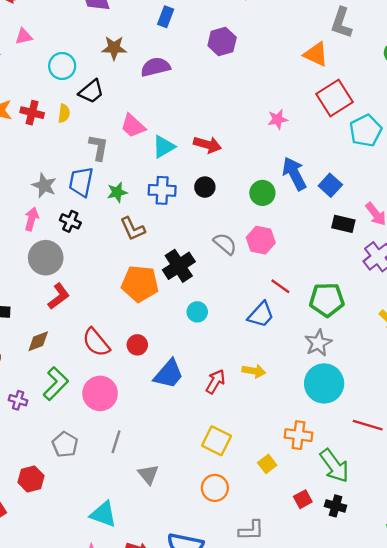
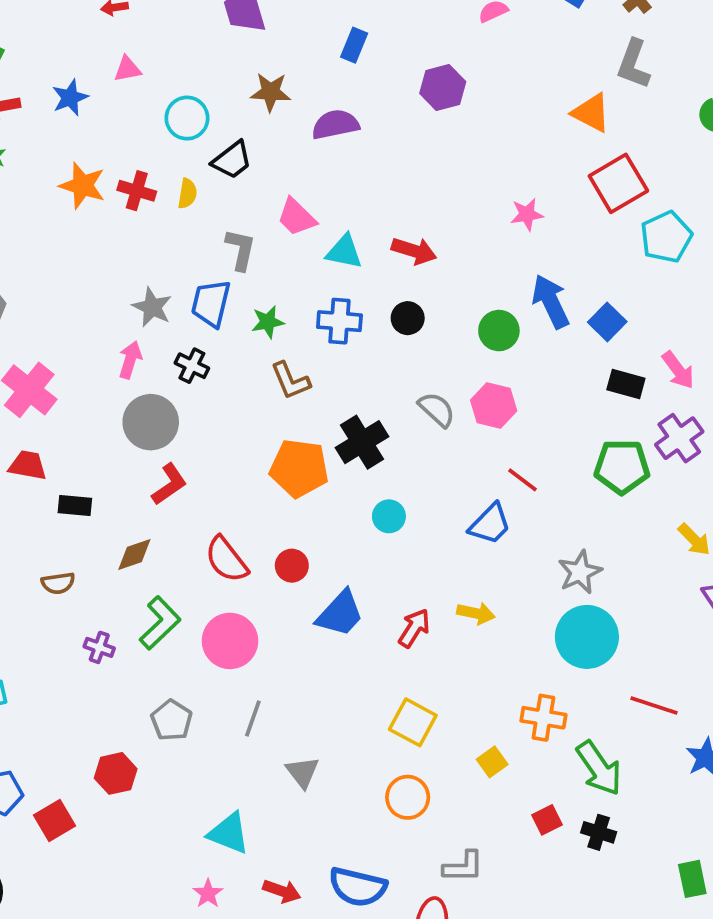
cyan triangle: (164, 147) -> (344, 252), turned 40
green pentagon: (327, 300) -> (622, 467), moved

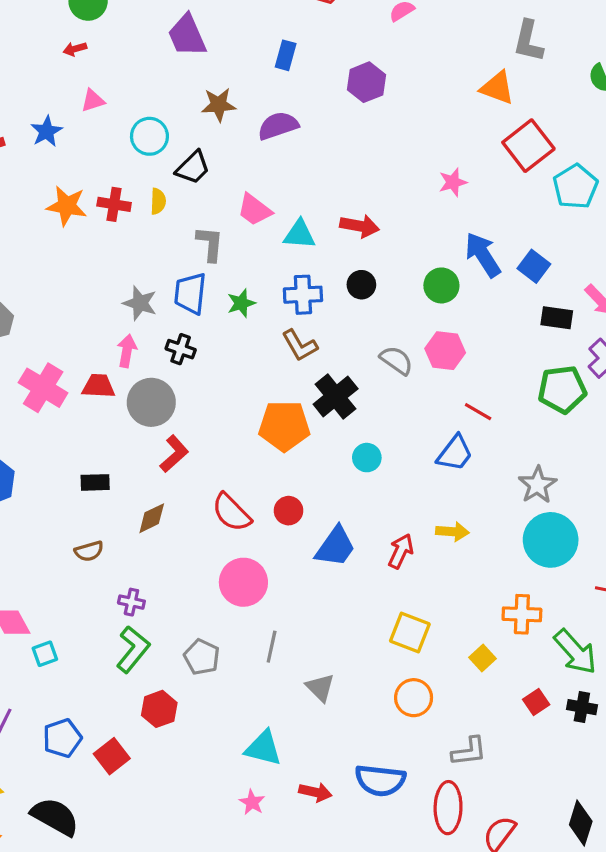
brown L-shape: (290, 381) -> (300, 345), moved
red trapezoid: (28, 465) -> (99, 386), moved
green L-shape: (160, 623) -> (133, 649), moved

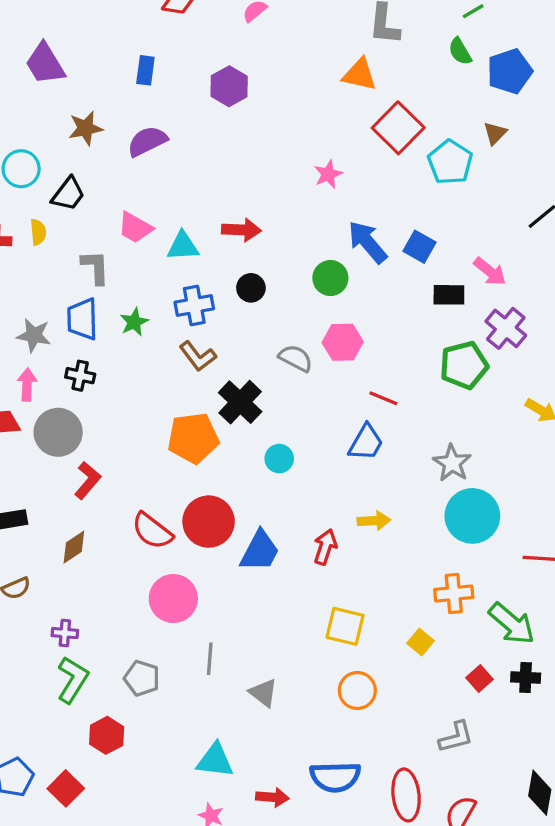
red circle: (289, 511) -> (209, 522), size x1.8
gray L-shape: (469, 751) -> (456, 737), moved

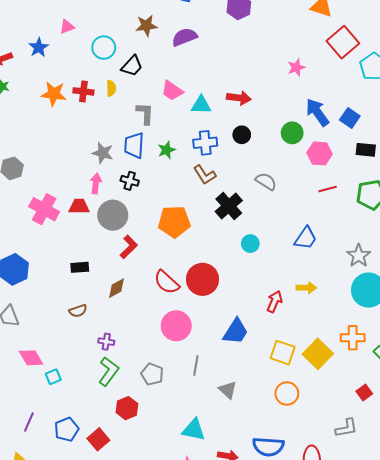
pink hexagon: (343, 342) -> (320, 153), moved
red line: (383, 398) -> (328, 189), moved, turned -42
orange pentagon: (193, 438) -> (174, 222), moved
blue trapezoid: (260, 551) -> (236, 331), moved
yellow square: (420, 642) -> (318, 354), moved, size x1.8

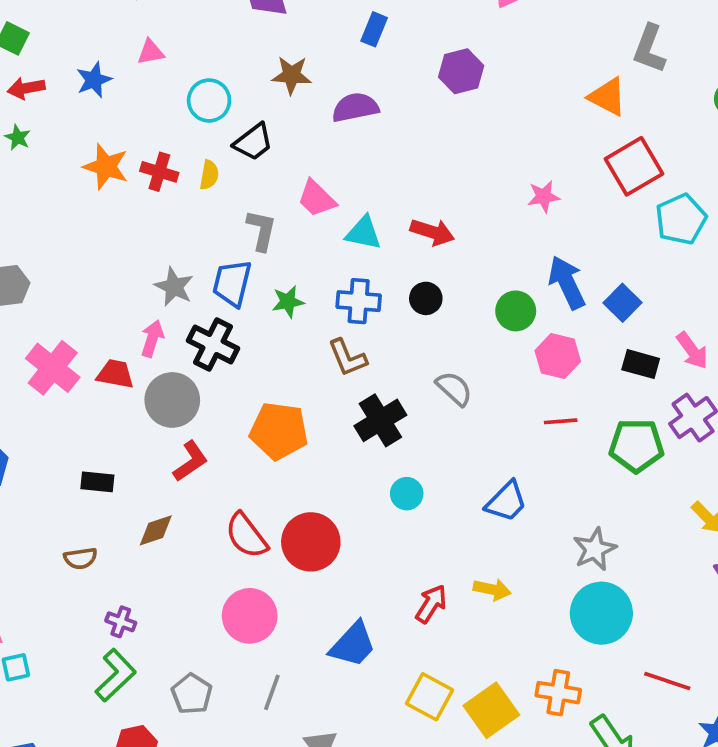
black cross: (130, 181) -> (213, 344), size x1.5

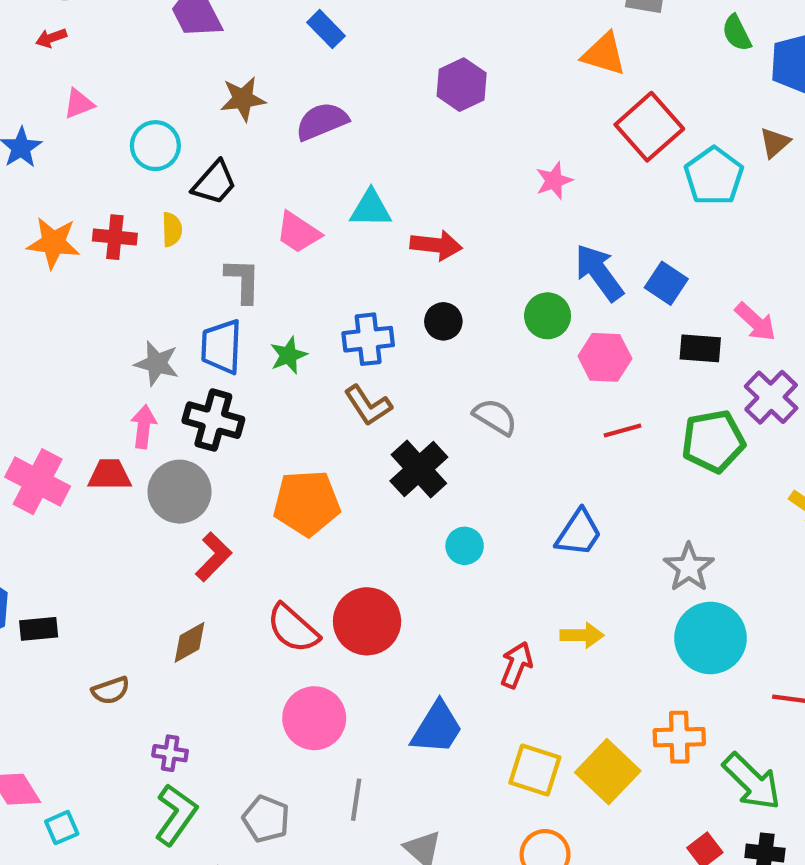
blue rectangle: (374, 29) -> (326, 29), turned -56
purple hexagon: (461, 71) -> (462, 85), moved
cyan triangle: (363, 233) -> (371, 209), moved
black rectangle: (97, 482) -> (39, 629), moved

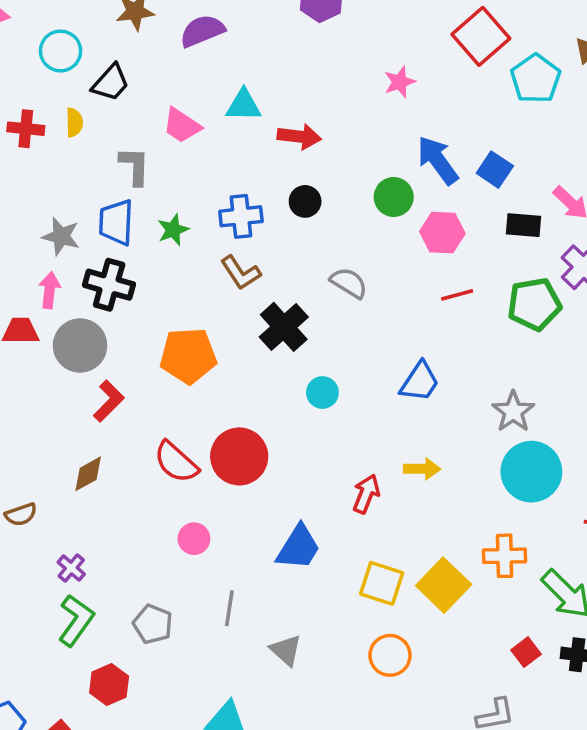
pink circle: (314, 718) -> (194, 539), size x0.6
purple cross: (170, 753) -> (71, 568), turned 32

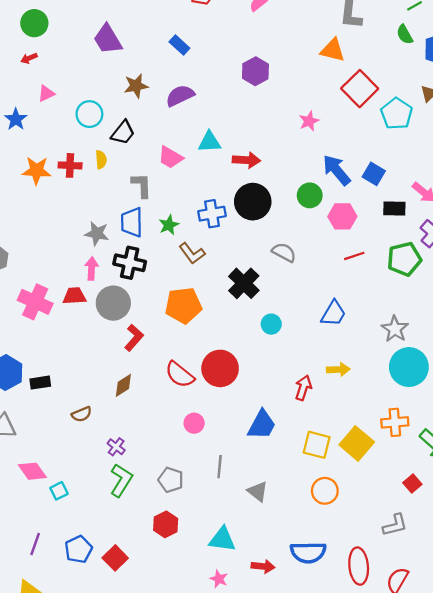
black circle: (305, 201) -> (253, 202), size x1.8
brown L-shape: (241, 273) -> (192, 253), moved
red hexagon: (109, 685) -> (166, 524), moved

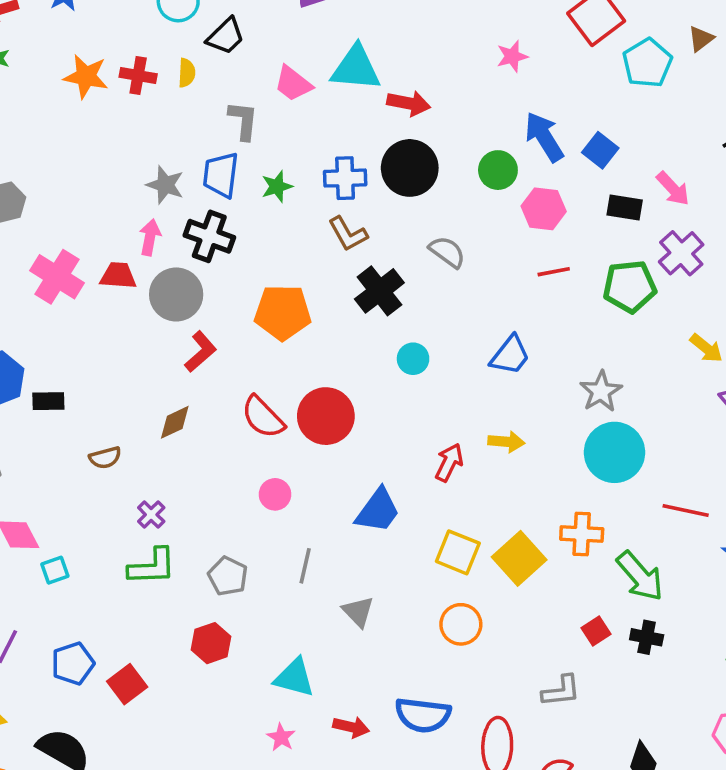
cyan triangle: (209, 142) -> (356, 68), size x1.4
brown L-shape: (192, 253) -> (348, 234), moved
green L-shape: (121, 480) -> (152, 567), turned 48

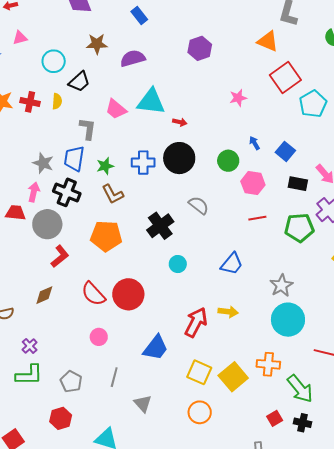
red arrow: (409, 103) -> (180, 122), size x0.6
blue arrow: (544, 137) -> (254, 143), size x0.5
brown L-shape: (348, 234) -> (113, 194), moved
red arrow: (449, 463) -> (196, 322), size x1.4

